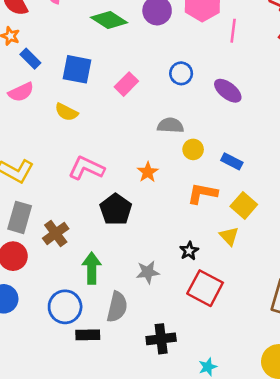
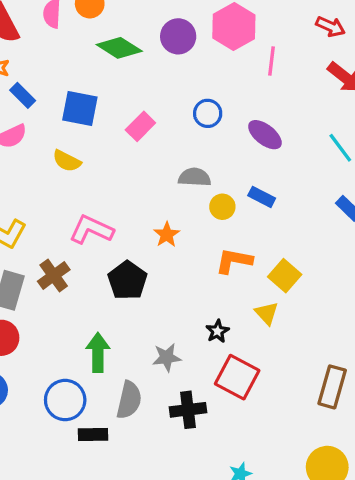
blue rectangle: (232, 161) -> (262, 197), moved
brown cross: (56, 233) -> (54, 276), moved
black cross: (161, 339) -> (188, 410), moved

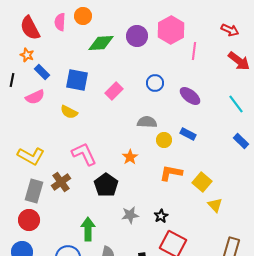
green diamond: (119, 48) -> (101, 43), turned -36
pink L-shape: (91, 230) -> (84, 154), turned 40
yellow triangle: (267, 313) -> (215, 205), moved
gray star: (167, 357) -> (130, 215), moved

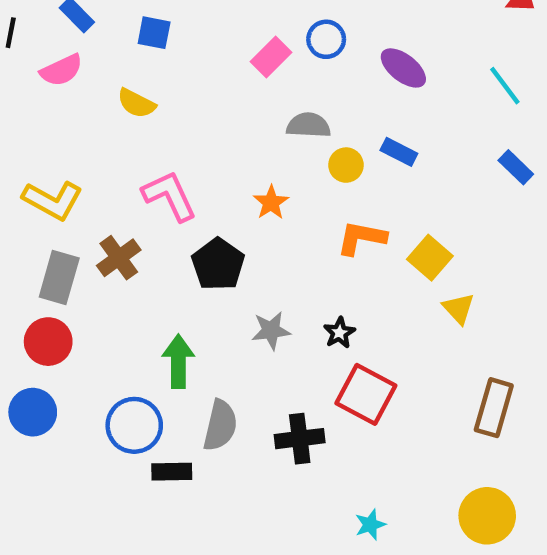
blue square: (77, 80) -> (154, 33), size x0.7
pink rectangle: (114, 91) -> (271, 57), moved

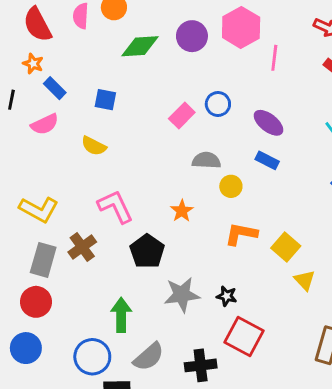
blue rectangle: (399, 152) -> (267, 160), moved
gray star: (271, 330) -> (182, 295), size x1.4
black star: (339, 333) -> (227, 296), turned -30
gray semicircle: (220, 425) -> (149, 357), turned 36

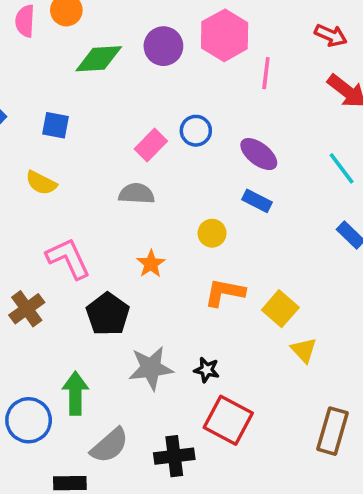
gray semicircle: (206, 160) -> (136, 194), moved
blue circle: (92, 357) -> (29, 420), moved

